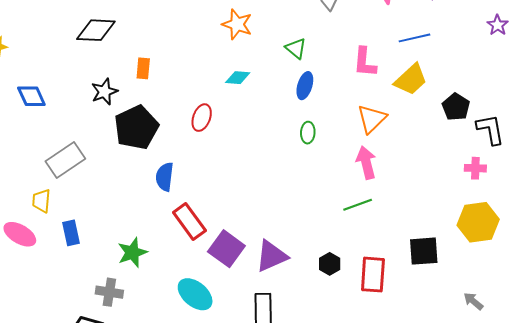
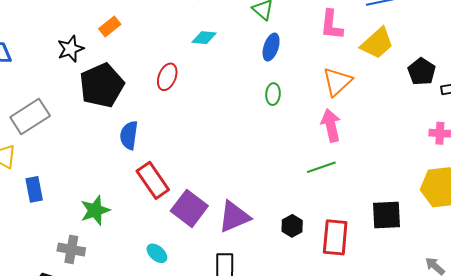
orange rectangle: (143, 68) -> (110, 26), turned 45
cyan ellipse: (195, 294) -> (157, 253), size x0.6

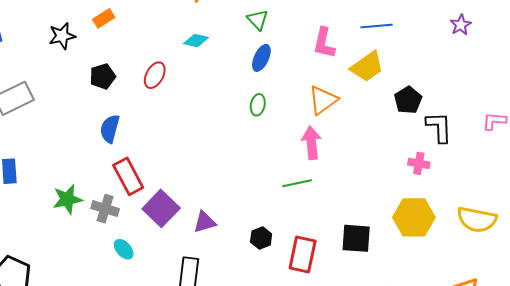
black pentagon: (102, 85) -> (103, 76), moved, size x0.6
purple triangle: (234, 217) -> (205, 222), size x0.7
gray cross: (71, 249) -> (105, 209), moved

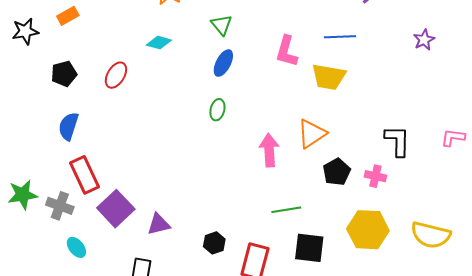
yellow trapezoid: (367, 67) -> (329, 77), turned 42
orange triangle: (323, 100) -> (312, 134), moved
black pentagon: (408, 100) -> (337, 172), moved
green line: (297, 183) -> (286, 210), moved

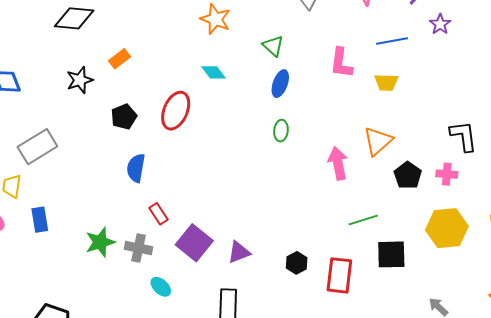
purple star: (424, 40) -> (440, 24), moved
cyan diamond: (159, 43) -> (214, 72), turned 45
red ellipse: (116, 75) -> (176, 111), size x1.4
yellow trapezoid: (329, 77) -> (386, 82), size x0.7
red rectangle: (85, 175) -> (159, 214), size x0.6

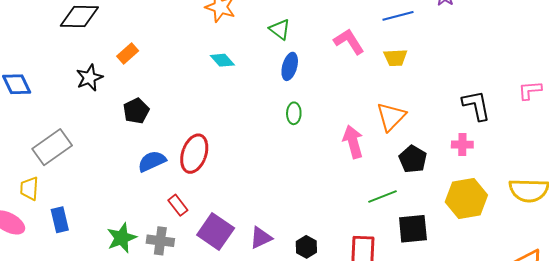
pink L-shape: (341, 63) -> (349, 41), turned 144
red ellipse: (176, 111) -> (194, 154), moved
blue semicircle: (136, 168) -> (152, 161), turned 60
black pentagon: (408, 175) -> (413, 159), moved
black hexagon: (297, 263) -> (306, 247), moved

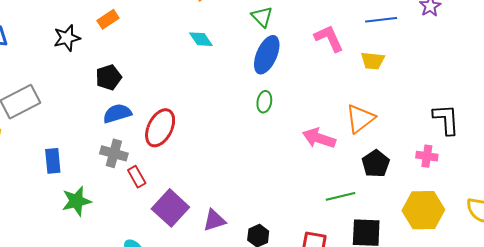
blue ellipse: (290, 66) -> (267, 55), size x1.4
pink arrow: (353, 142) -> (319, 138), turned -64
blue semicircle: (152, 161) -> (117, 113), moved
blue rectangle: (60, 220) -> (53, 161), moved
gray cross: (160, 241) -> (114, 153), moved

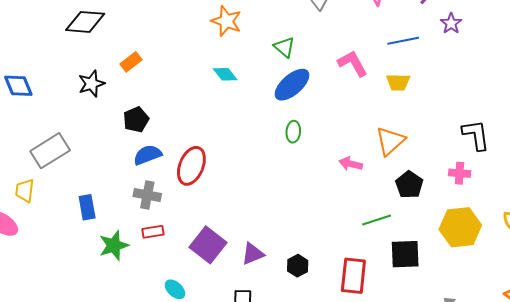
blue ellipse: (267, 55) -> (292, 85), turned 30
pink arrow: (319, 138) -> (351, 164), size x0.7
red rectangle: (137, 177) -> (153, 232), moved, turned -65

